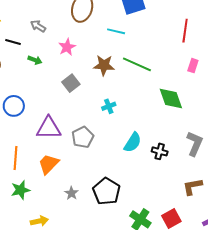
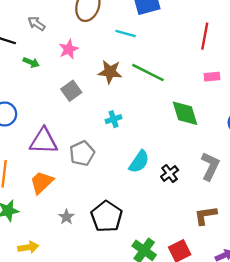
pink rectangle: (193, 66) -> (212, 77), turned 64
black cross: (160, 151) -> (170, 173), turned 35

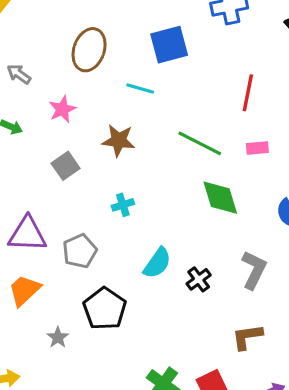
green line: (148, 72) -> (200, 143), moved
black pentagon: (107, 216) -> (105, 309), moved

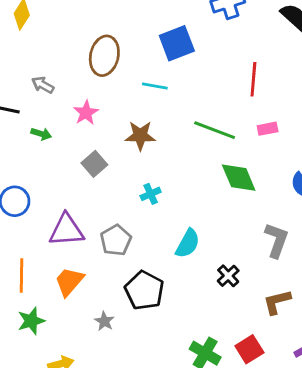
black cross: (199, 279) -> (228, 276), moved

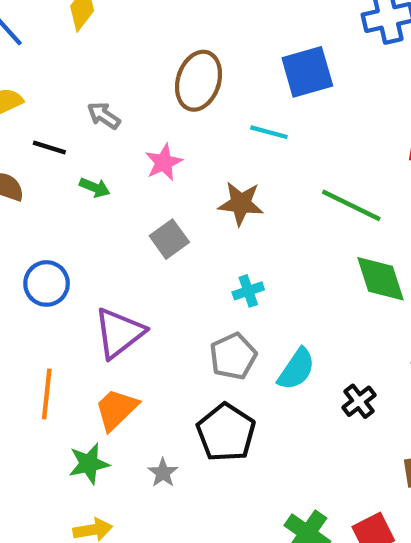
purple triangle: (66, 230) -> (119, 333), turned -39
gray pentagon: (116, 240) -> (233, 356), moved
black cross: (228, 276) -> (359, 401), moved
green star: (31, 321) -> (89, 464), moved

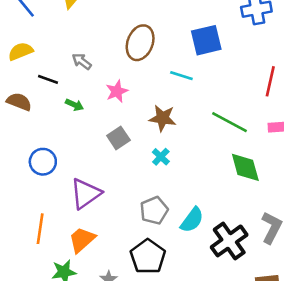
cyan cross: (248, 291) -> (161, 157), moved, turned -30
black cross: (359, 401) -> (229, 241), size x1.8

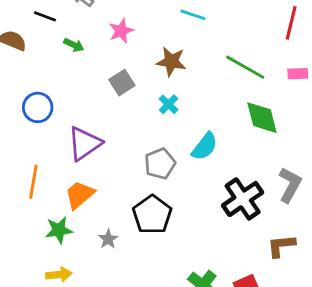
cyan semicircle: (192, 220) -> (205, 146), moved

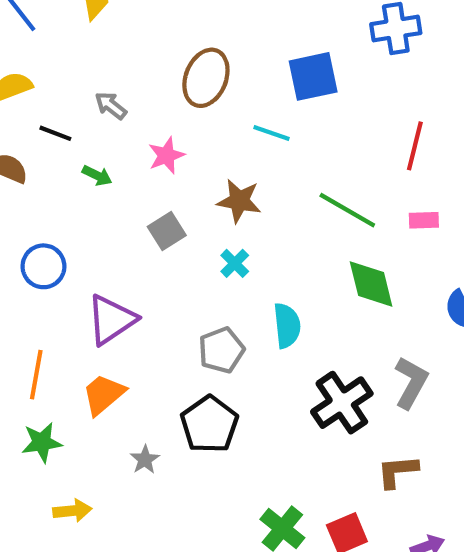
cyan semicircle: (205, 146) -> (287, 325), turned -44
green star: (59, 230) -> (42, 442), moved

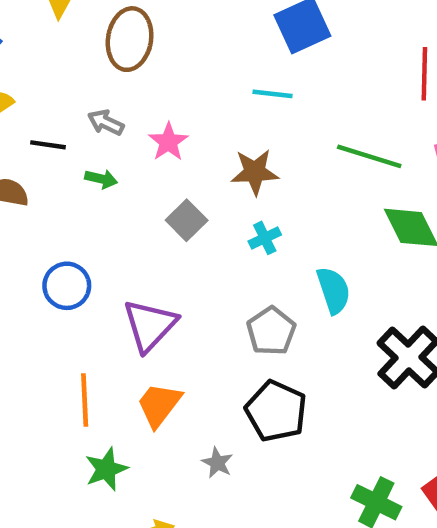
brown ellipse: (206, 78) -> (130, 39), moved
gray arrow: (111, 106) -> (106, 122), moved
cyan cross: (235, 263) -> (265, 238), turned 32

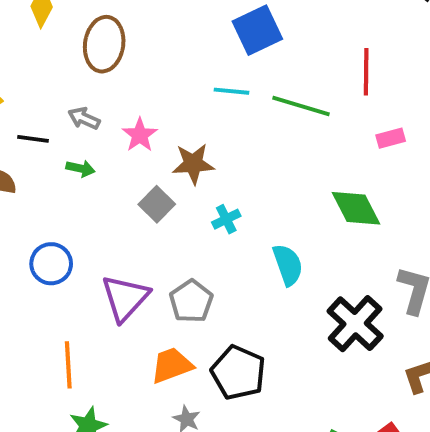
green line: (369, 156) -> (301, 106), moved
brown star: (255, 172) -> (193, 164), moved
gray pentagon: (271, 331) -> (191, 301), moved
orange trapezoid: (159, 405) -> (172, 365), moved, turned 33

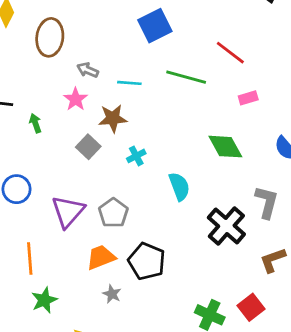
red line: (366, 72) -> (230, 53), turned -52
cyan line: (231, 91) -> (129, 83), moved
gray arrow: (84, 118) -> (88, 70), moved
green arrow: (81, 168) -> (35, 123), turned -120

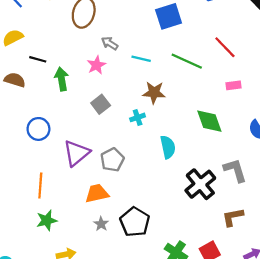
brown star: (113, 118) -> (154, 93), moved
green arrow: (35, 123) -> (62, 79), size x1.5
gray L-shape: (267, 202) -> (235, 170), turned -40
black pentagon: (147, 261) -> (135, 222), moved

